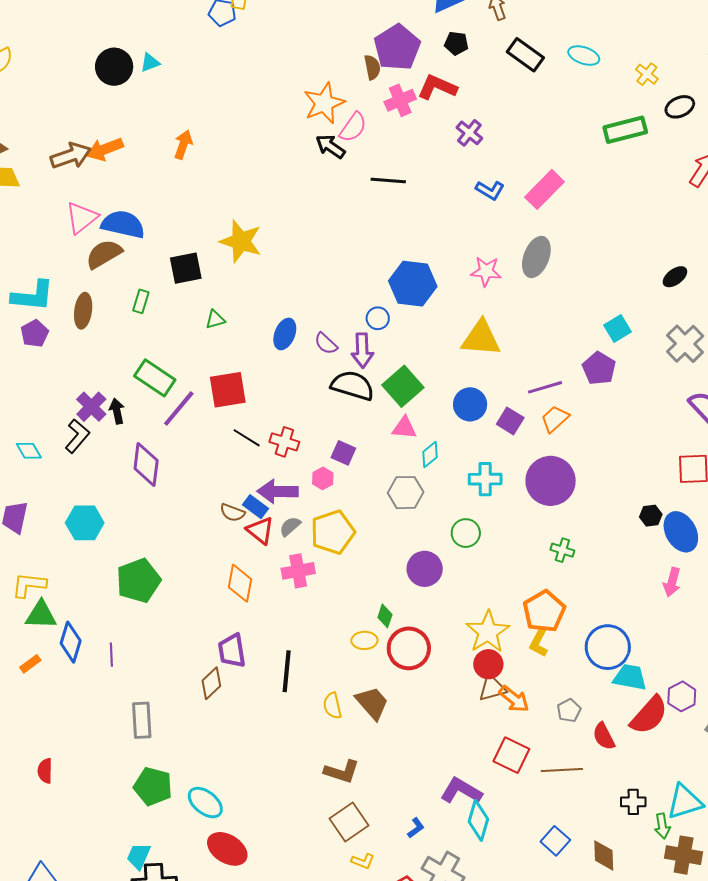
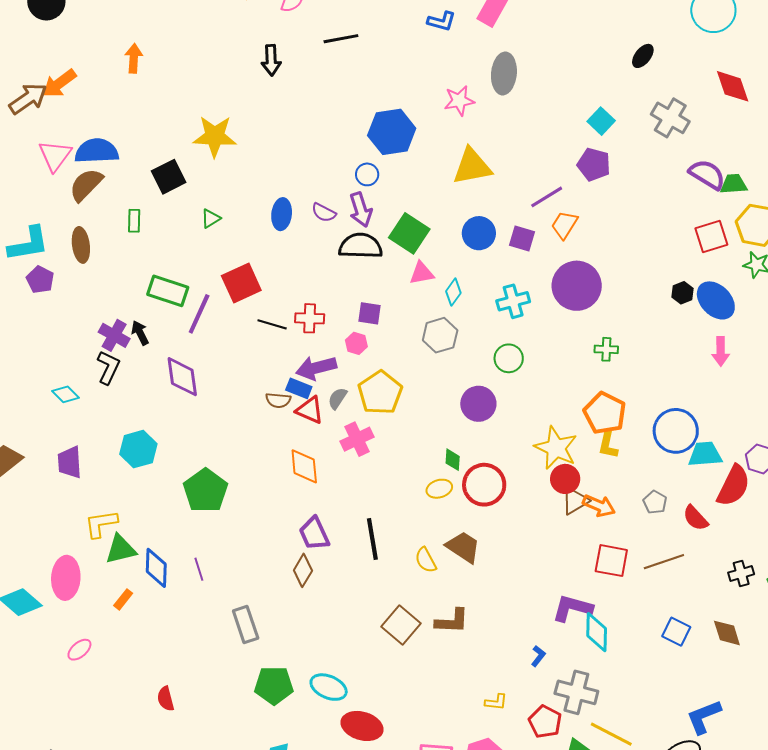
black arrow: (330, 146) -> (271, 60), moved, turned -112
brown square: (349, 822) -> (401, 625), moved

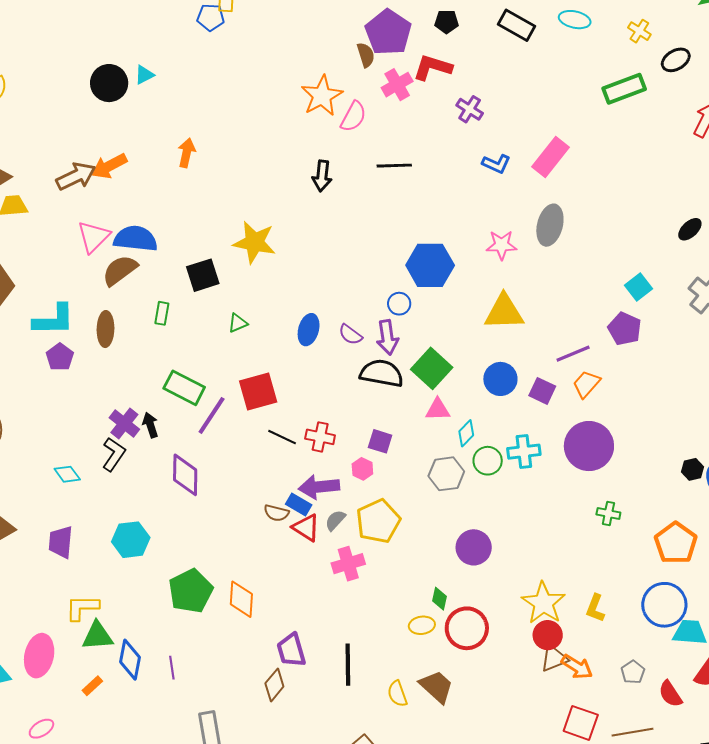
green circle: (509, 358) -> (488, 461), moved
orange pentagon: (605, 413) -> (676, 543), moved
orange diamond: (304, 466) -> (241, 599), moved

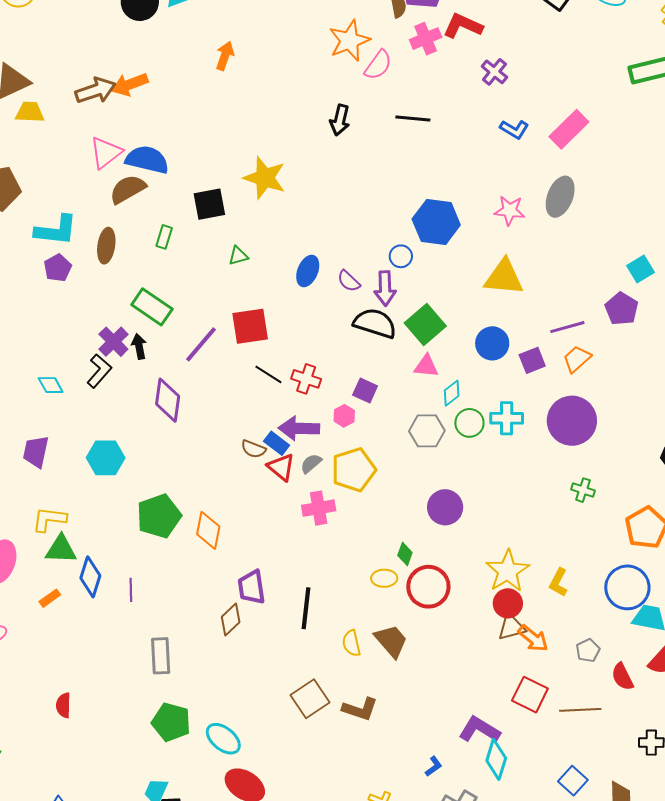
orange arrow: (187, 153) -> (225, 56), moved
green rectangle: (184, 388) -> (152, 307), moved
purple square: (542, 391) -> (532, 360), turned 36

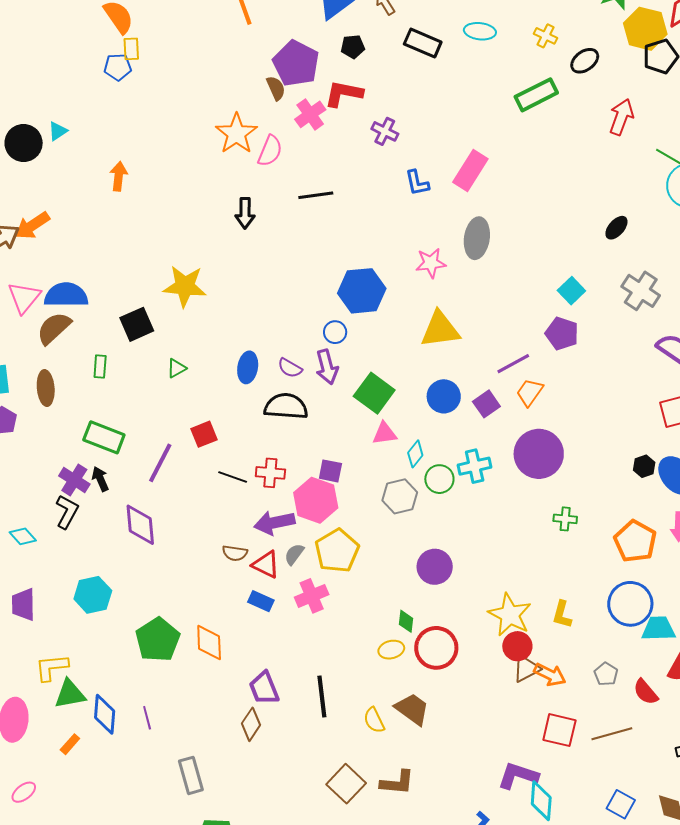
blue L-shape: (514, 129) -> (417, 183), turned 60
black semicircle: (375, 323) -> (286, 406), moved
red square: (250, 326) -> (204, 434), size x0.7
pink hexagon: (344, 416) -> (316, 500), size x2.0
blue rectangle: (277, 443) -> (261, 601), moved

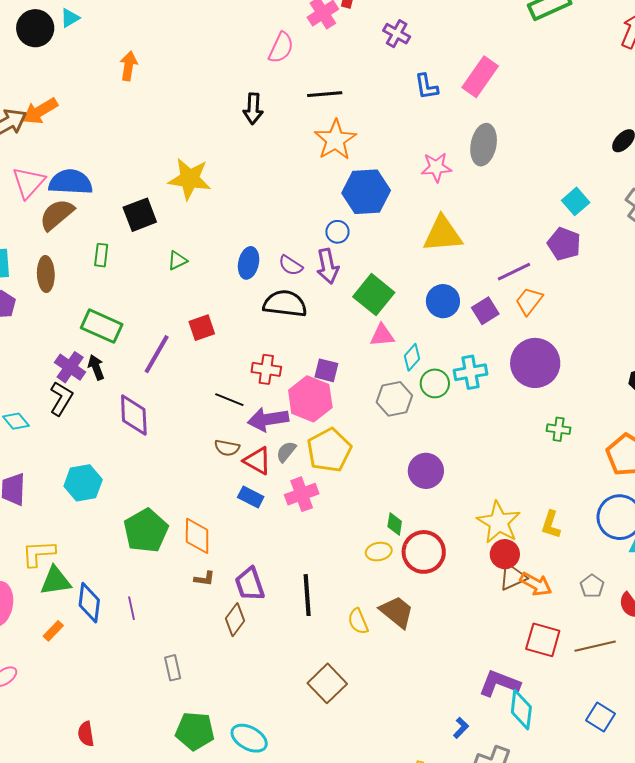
orange star: (236, 134) -> (335, 140), moved
black line: (233, 477) -> (229, 400), moved
gray rectangle: (191, 775) -> (173, 668), size x0.7
brown L-shape: (397, 783) -> (205, 579), moved, size x0.6

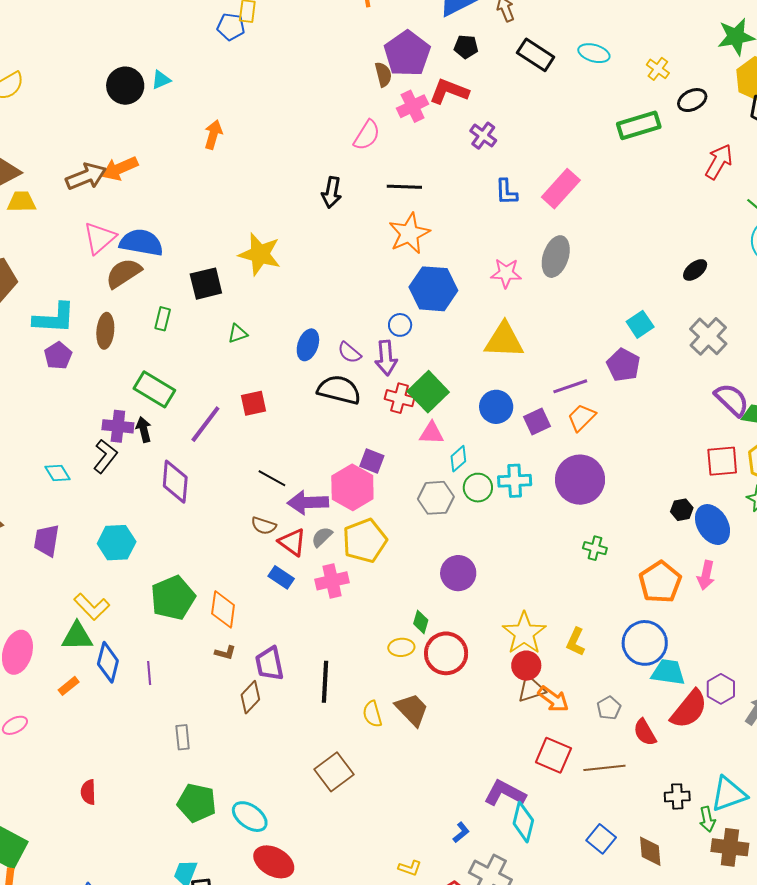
purple cross: (70, 367) -> (118, 426), turned -36
red cross: (266, 369) -> (400, 398), moved
yellow L-shape: (39, 553) -> (92, 607), moved, turned -138

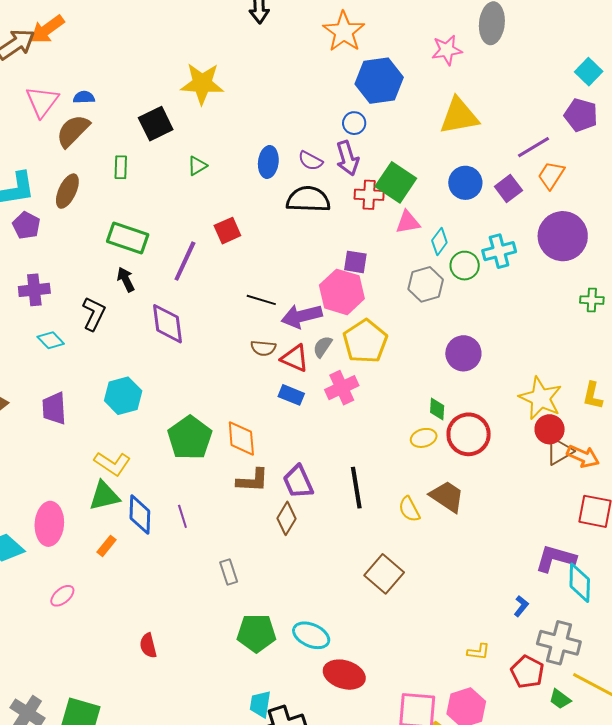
blue semicircle: (141, 243) -> (84, 97), size x0.5
brown ellipse: (105, 331) -> (67, 191), turned 32
purple cross: (118, 426) -> (34, 290), moved
brown L-shape: (225, 653) -> (253, 480), size x1.6

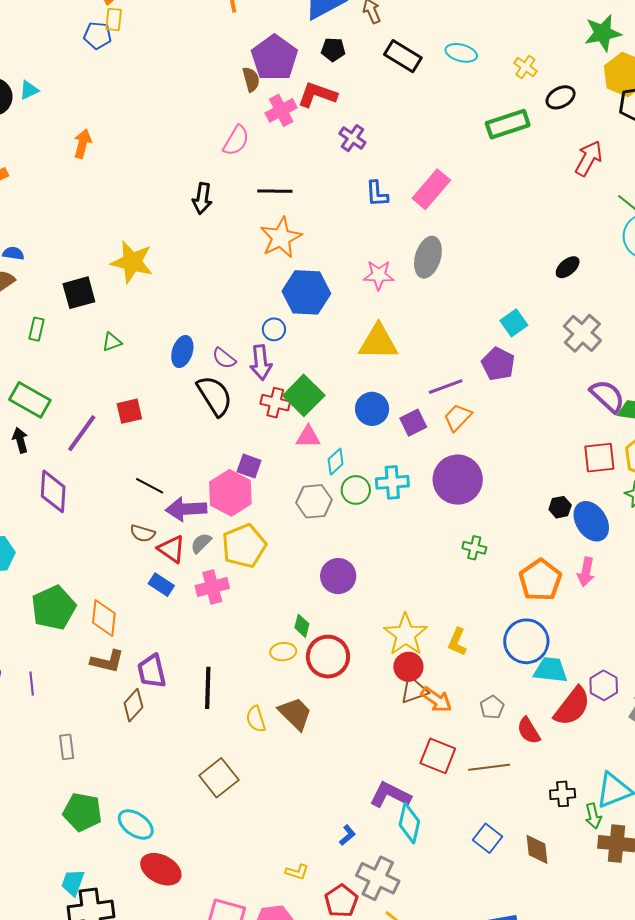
black semicircle: (308, 199) -> (215, 396), turned 45

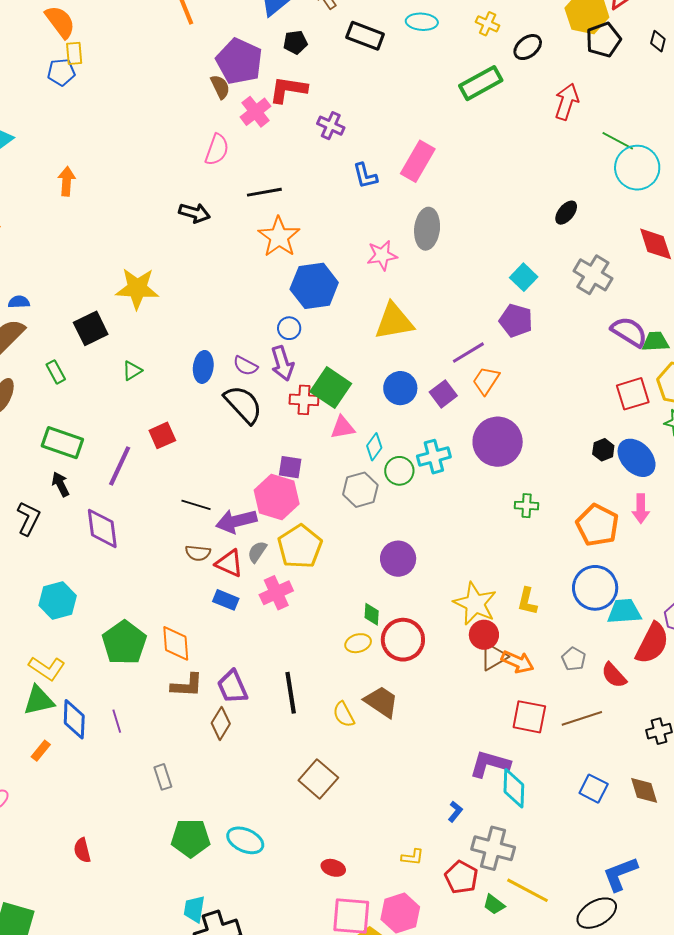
black arrow: (202, 198) -> (194, 213), turned -72
green rectangle: (36, 329) -> (56, 372), turned -30
red ellipse: (161, 869) -> (333, 868), moved, size x0.6

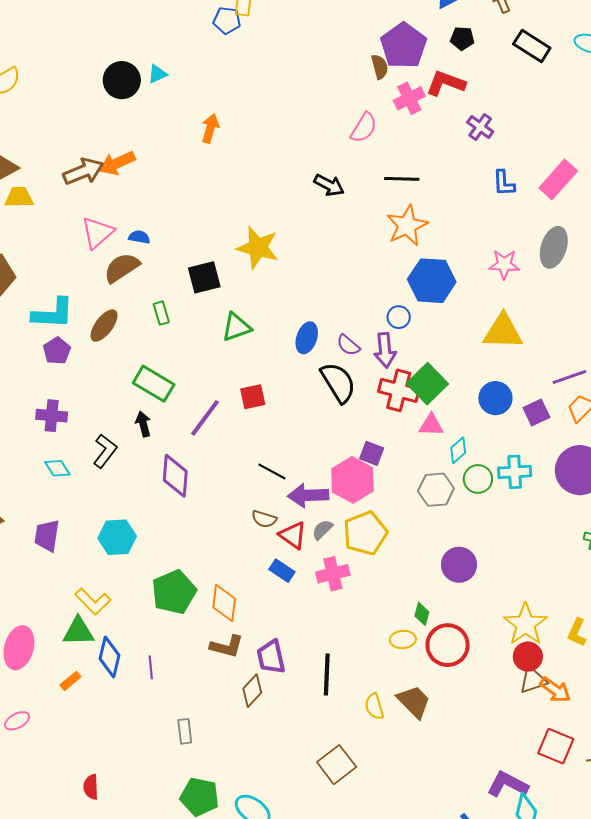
green triangle: (132, 371) -> (236, 327), size x1.5
red cross: (304, 400) -> (399, 390), size x1.4

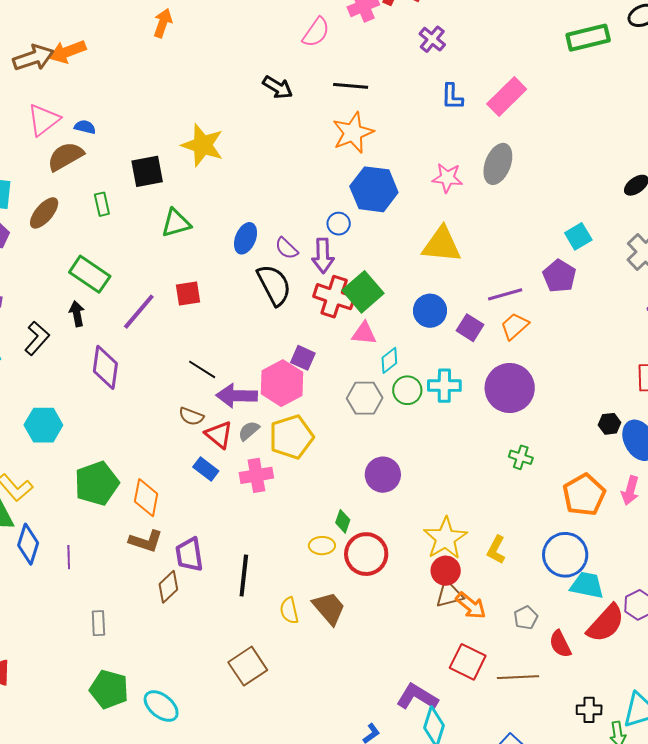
purple square: (536, 412) -> (470, 328), turned -36

